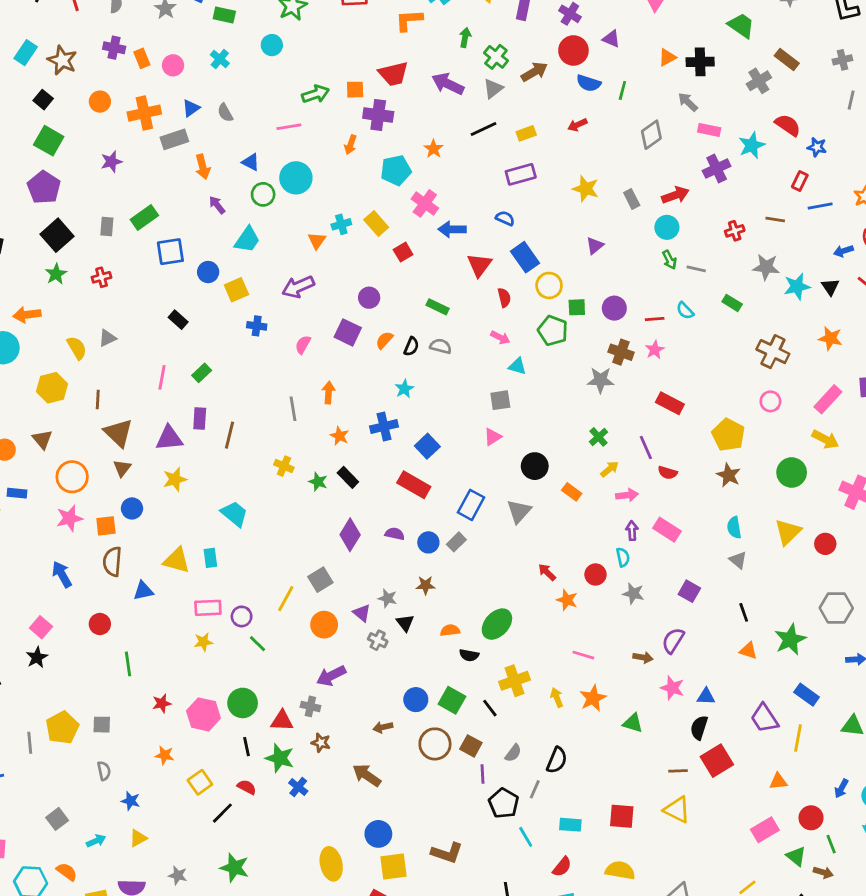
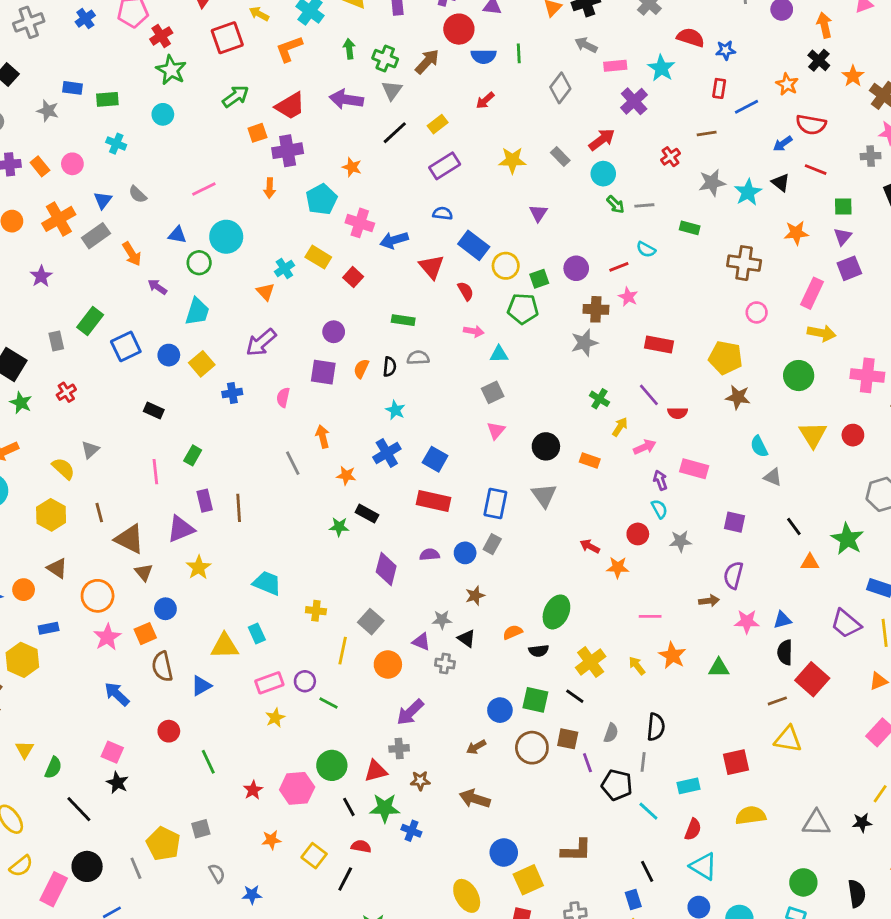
green arrow: (315, 94) -> (236, 96), moved
yellow cross: (284, 466) -> (316, 611), moved

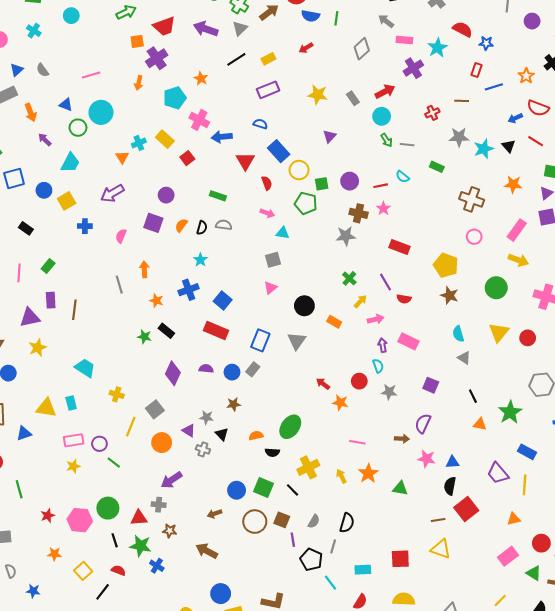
purple cross: (288, 151) -> (157, 58), turned -35

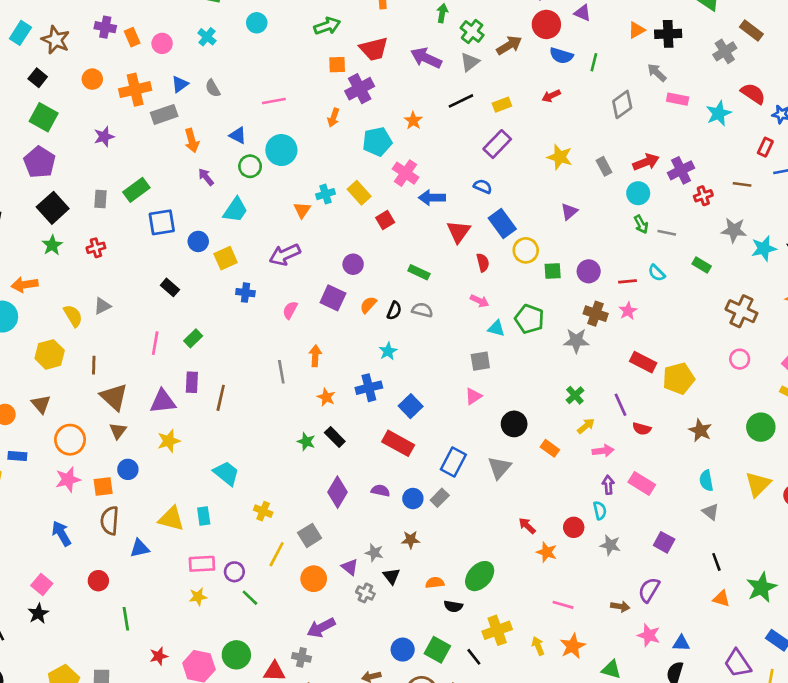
purple cross: (413, 68) -> (681, 170), moved
purple rectangle: (268, 90) -> (497, 144), turned -30
green pentagon: (306, 203) -> (529, 319), moved
yellow pentagon: (446, 265) -> (679, 378), moved, turned 30

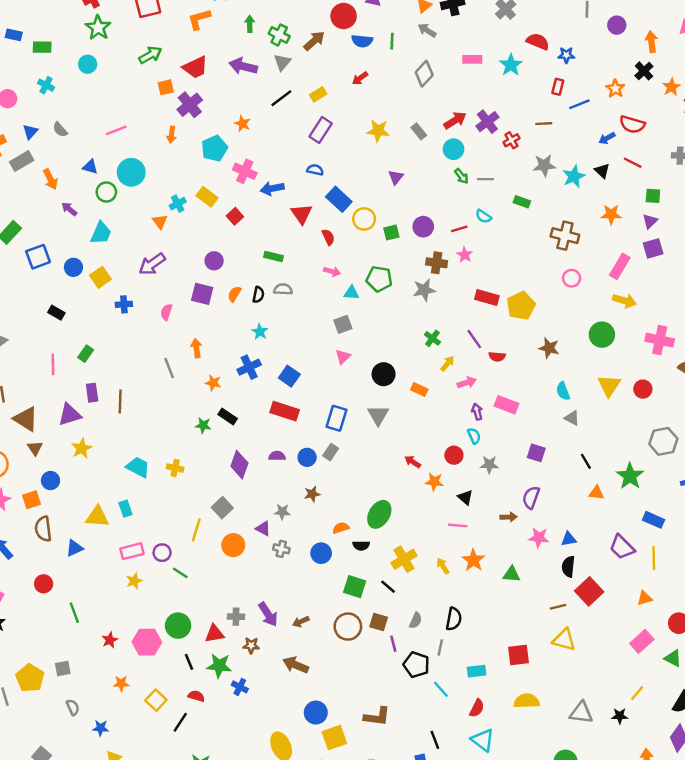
gray arrow: (657, 73) -> (427, 30), moved
yellow cross: (263, 511) -> (175, 468), moved
black triangle: (391, 576) -> (465, 497), moved
purple arrow: (321, 628) -> (268, 614), moved, turned -85
blue circle: (403, 650) -> (321, 553), moved

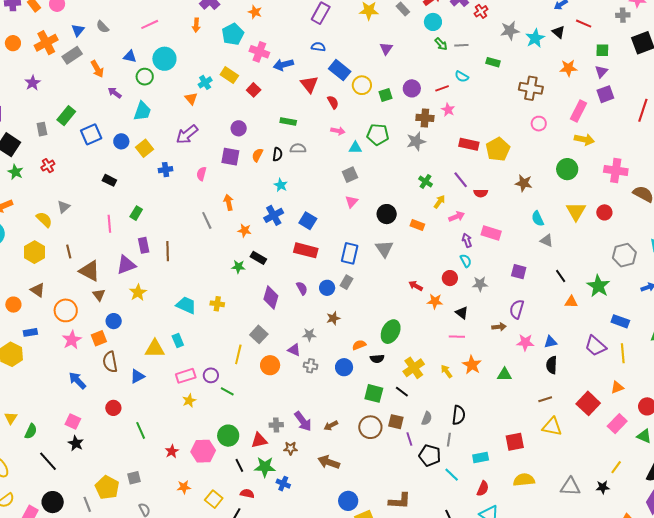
purple semicircle: (277, 456) -> (302, 288), turned 64
red square: (589, 591) -> (588, 403), moved

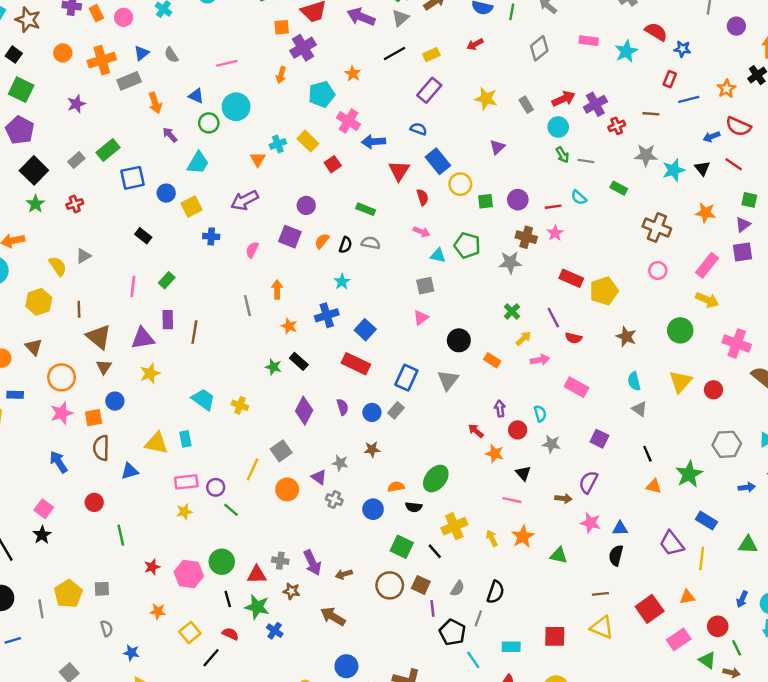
gray rectangle: (42, 129) -> (76, 160), turned 48
purple arrow: (467, 240) -> (500, 409), moved

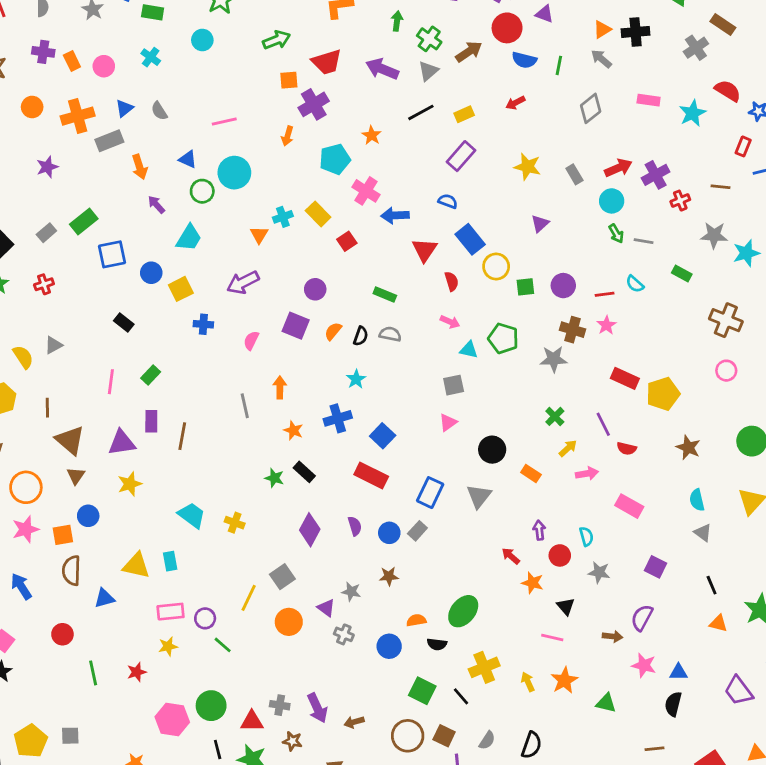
red star: (152, 567) -> (137, 672), moved

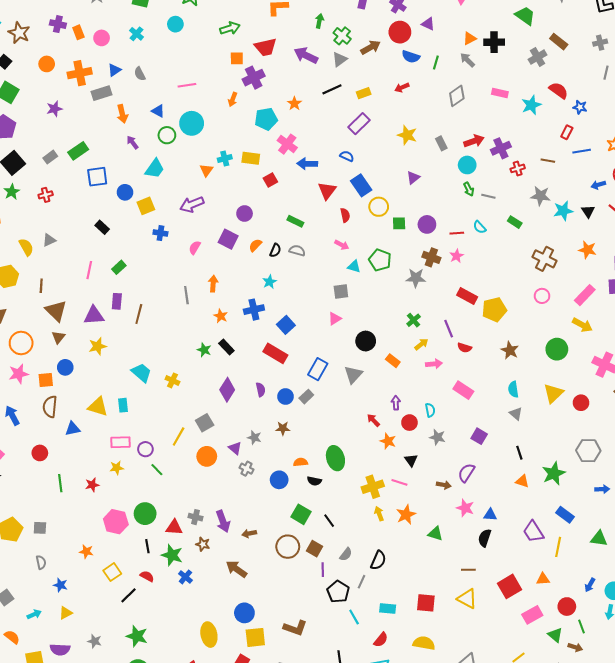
yellow rectangle: (318, 214) -> (251, 158), turned -42
green ellipse: (463, 611) -> (335, 458), turned -60
yellow cross: (484, 667) -> (373, 487), moved

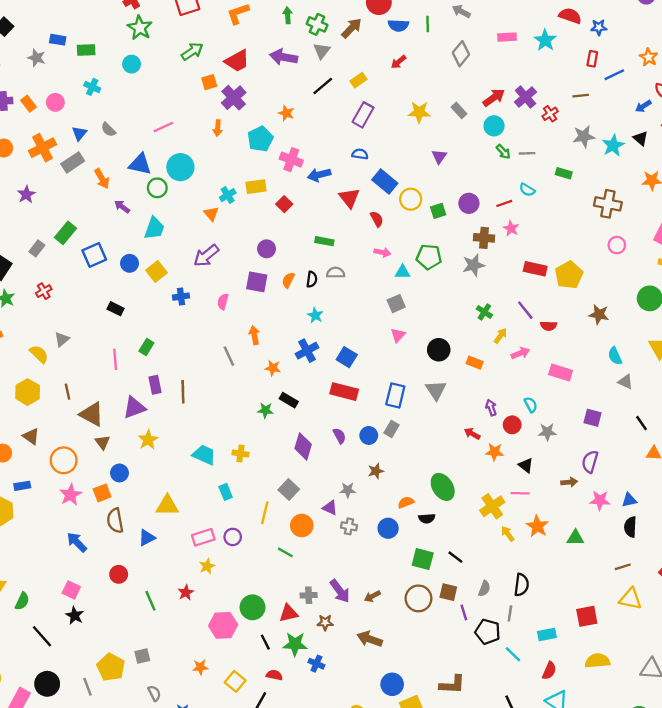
blue triangle: (158, 111) -> (140, 164), size x1.5
cyan rectangle: (123, 405) -> (226, 492), moved
green line: (157, 470) -> (285, 552), moved

